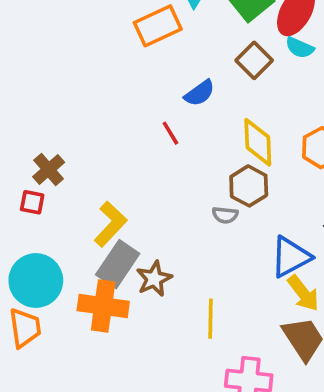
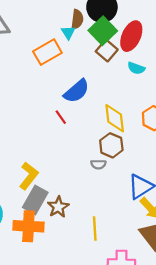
cyan semicircle: (300, 48) -> (136, 68), moved
brown square: (254, 60) -> (107, 50), moved
blue semicircle: (200, 93) -> (77, 91), size x1.4

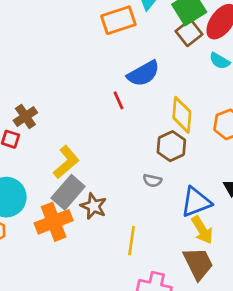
gray semicircle: (98, 164) -> (152, 181), moved
brown star: (58, 207) -> (94, 206), turned -30
orange cross: (28, 226) -> (54, 222), turned -36

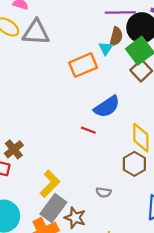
red line: (118, 100) -> (88, 130), turned -40
gray semicircle: (152, 181) -> (104, 192), moved

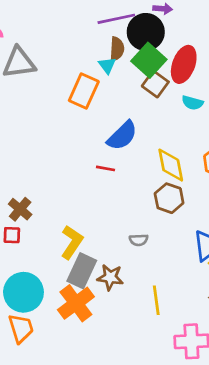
orange rectangle: (83, 65) -> (84, 91), turned -32

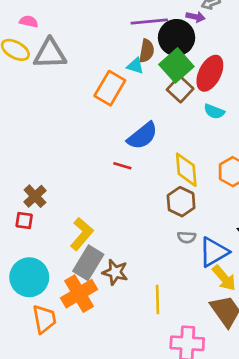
cyan triangle: (107, 65) -> (135, 66), turned -42
gray semicircle: (139, 240) -> (187, 237), moved
orange trapezoid: (21, 328) -> (44, 319), moved

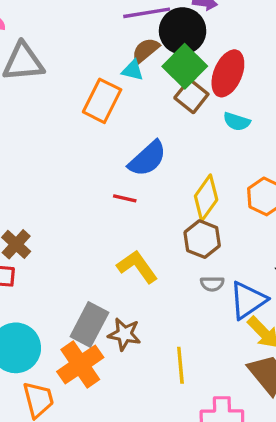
brown semicircle: (147, 51) -> (146, 50), turned -135
yellow diamond: (186, 170) -> (206, 198), turned 44
yellow L-shape: (82, 234) -> (137, 267), moved, turned -72

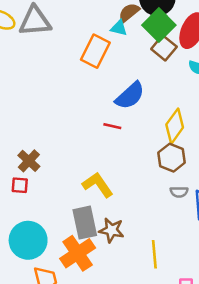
yellow L-shape: (137, 267) -> (98, 185), moved
gray rectangle: (89, 324) -> (85, 223), turned -40

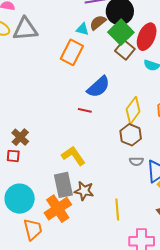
cyan triangle: (119, 28) -> (82, 29), moved

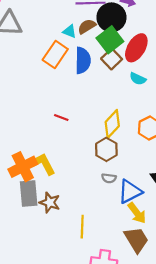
blue semicircle: (98, 87) -> (83, 60), moved, turned -55
orange cross: (58, 209) -> (23, 167), moved

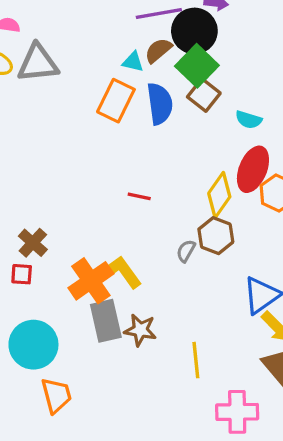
red ellipse: (136, 48) -> (253, 169), moved
gray semicircle: (109, 178) -> (186, 251), moved, turned 120

